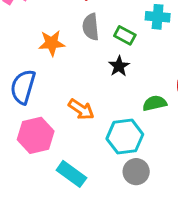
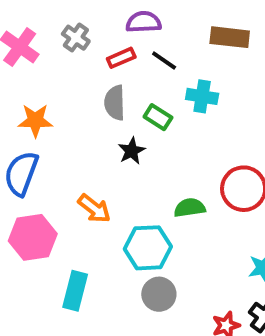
orange star: (52, 43) -> (35, 121), moved
black star: (119, 66) -> (132, 151), moved
cyan rectangle: (71, 174) -> (75, 291), turned 64

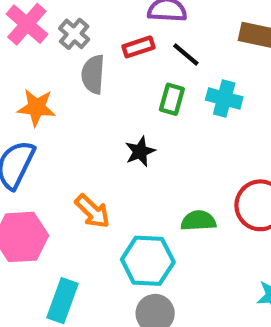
gray cross: (76, 38) -> (74, 34), moved
gray semicircle: (115, 103) -> (93, 74), moved
green rectangle: (158, 117) -> (172, 99), moved, turned 68

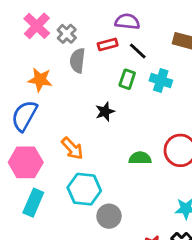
cyan hexagon: (148, 261) -> (84, 189), moved
cyan rectangle: (62, 301) -> (33, 203), moved

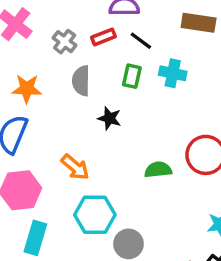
gray cross: (67, 34) -> (65, 42), moved
gray semicircle: (78, 60) -> (81, 81), moved
black star: (105, 112) -> (109, 118), turned -30

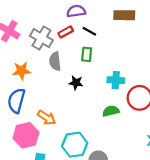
gray cross: (65, 42) -> (41, 38), size x1.5
cyan cross: (173, 73) -> (116, 80), moved
orange arrow: (75, 167) -> (47, 118), moved

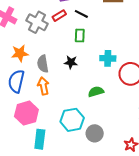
gray semicircle: (55, 61) -> (43, 64), moved
green semicircle: (111, 111) -> (96, 92), moved
orange arrow: (47, 118) -> (43, 86), moved, turned -132

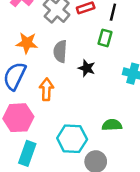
black line: (81, 14) -> (113, 12), turned 64
gray semicircle: (43, 64) -> (60, 51), moved
green semicircle: (96, 92) -> (112, 125), moved

